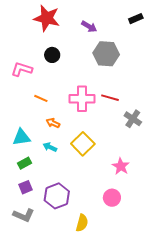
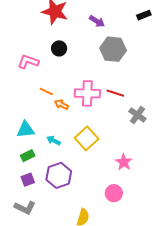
orange arrow: (53, 123) -> (61, 104), moved
purple hexagon: (57, 196) -> (59, 175), moved

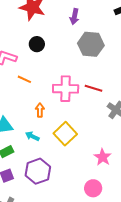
purple arrow: (97, 21) -> (74, 17), turned 70
orange line: (46, 92) -> (24, 79), moved
orange arrow: (61, 104) -> (40, 110), moved, turned 64

